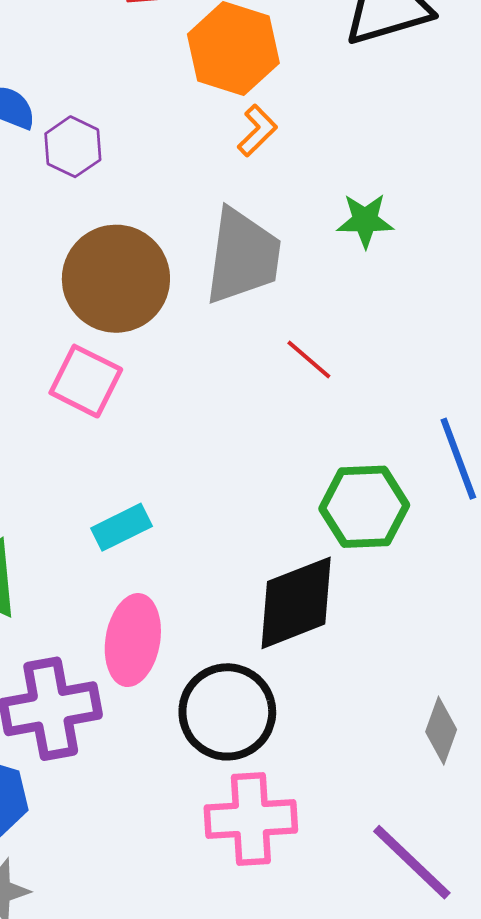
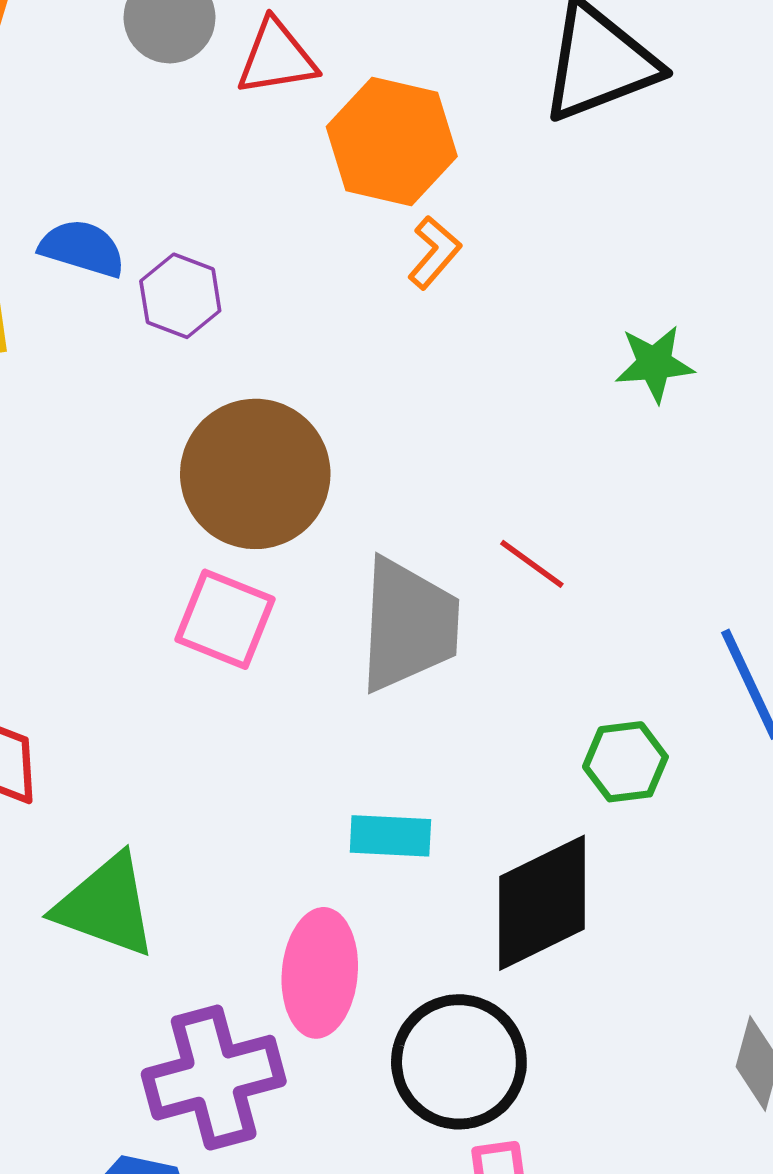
green star: (365, 220) -> (654, 364), moved
gray trapezoid: (243, 256) -> (408, 625), moved
green hexagon: (364, 507) -> (625, 762), size x0.7
cyan rectangle: (121, 527) -> (390, 836), moved, turned 34

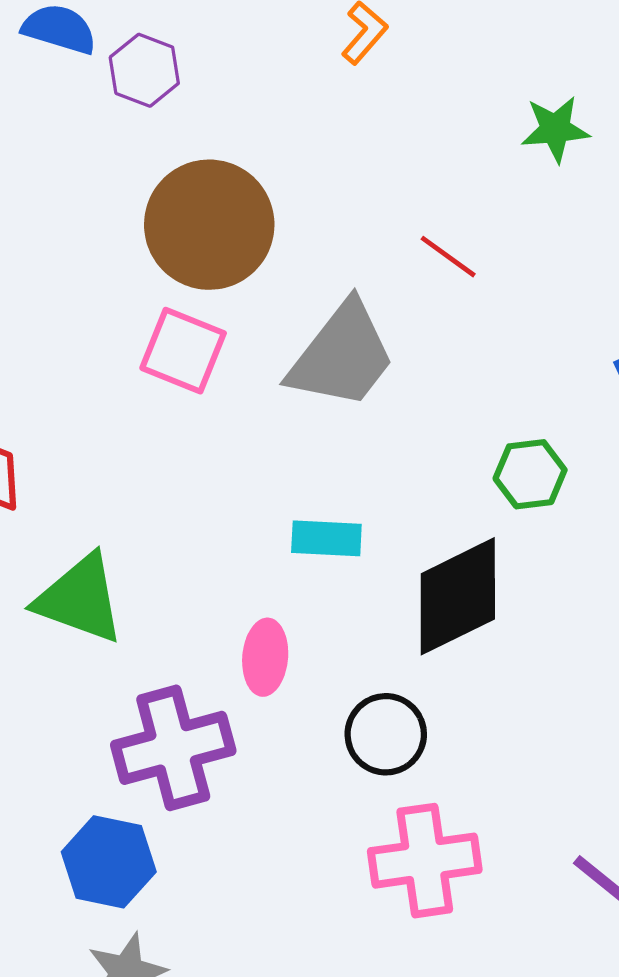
red line: (532, 564) -> (448, 257), moved
gray trapezoid: (408, 625) -> (342, 356), turned 35
pink ellipse: (320, 973) -> (265, 657), size x0.7
black circle: (459, 1062) -> (386, 734), size x0.7

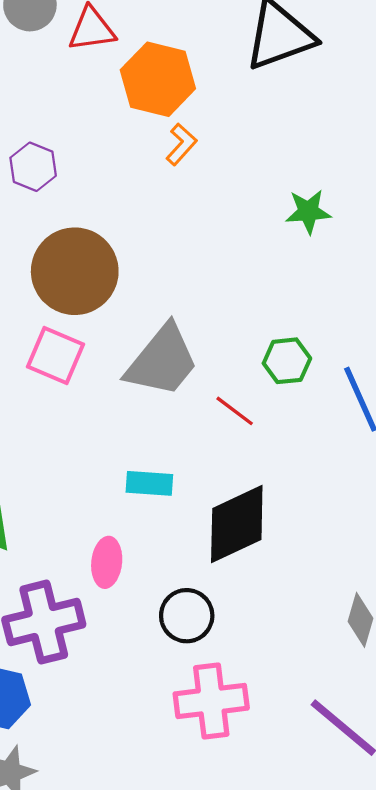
red line: (448, 257) -> (235, 411), moved
green hexagon: (530, 474) -> (287, 361), moved

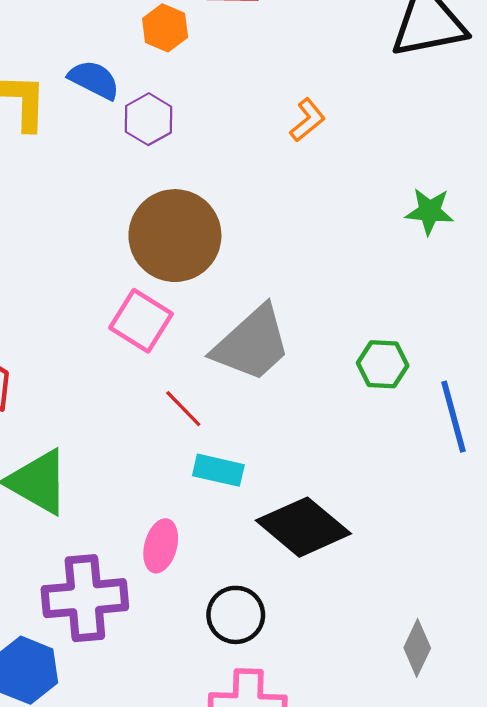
orange hexagon: (158, 79) -> (165, 28), moved, size x0.6
red line: (235, 411) -> (183, 409), moved
black diamond: (237, 524) -> (303, 527), turned 56

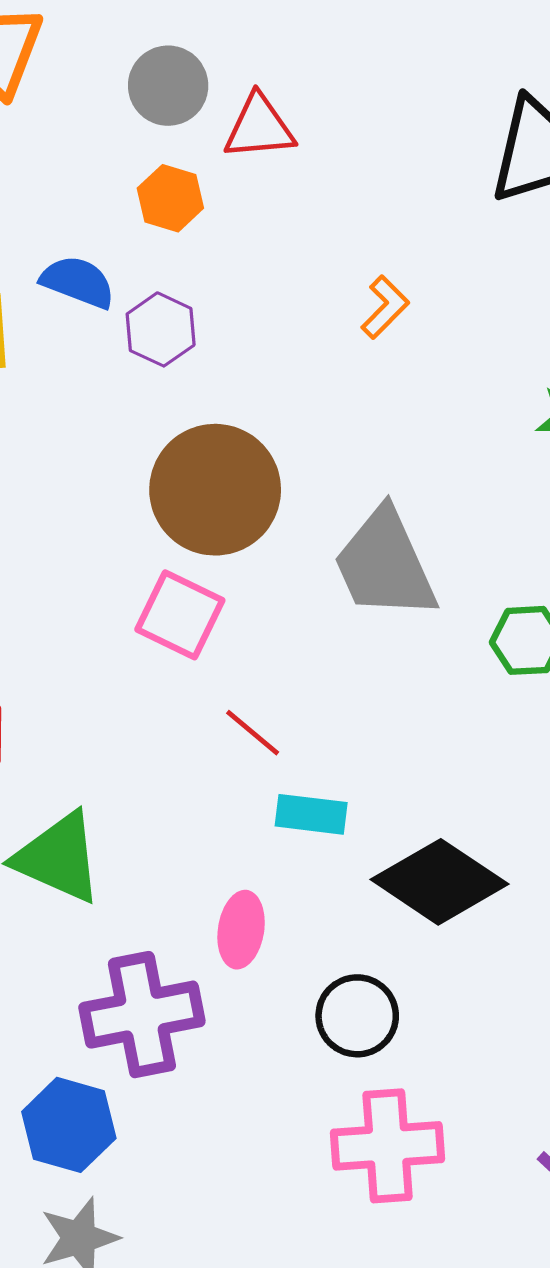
gray trapezoid: (252, 344) -> (385, 564), moved, turned 114

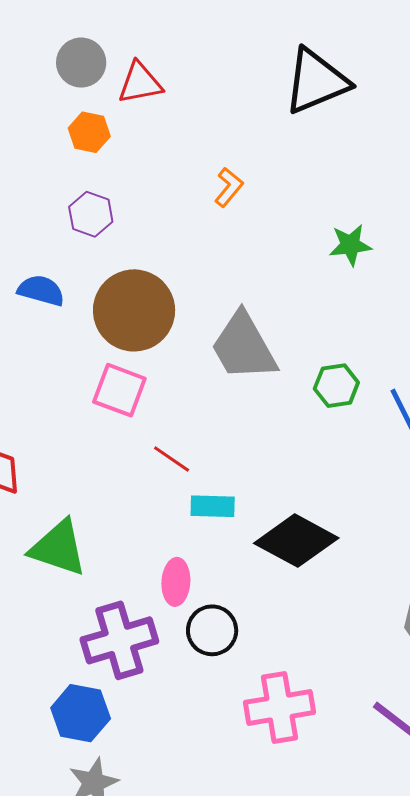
blue semicircle: (78, 282) -> (41, 290), moved
black circle: (357, 1016) -> (212, 630), moved

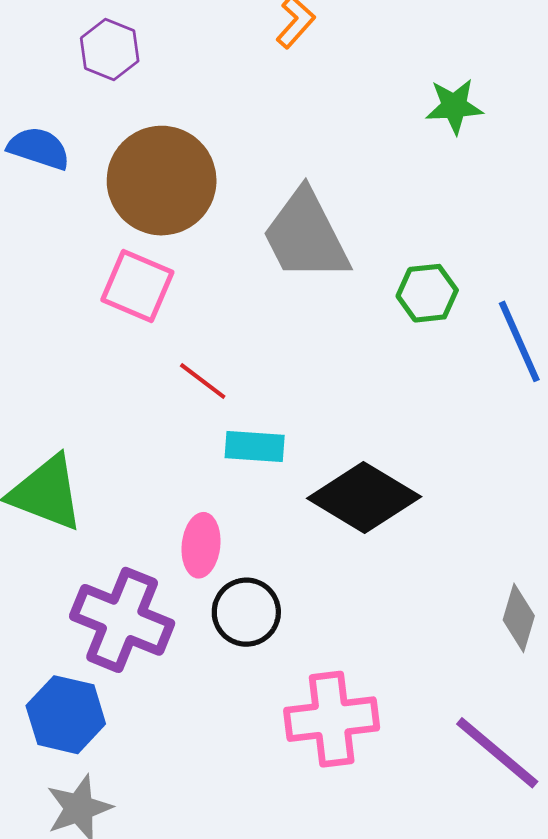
purple cross: (119, 640) -> (122, 620), turned 36

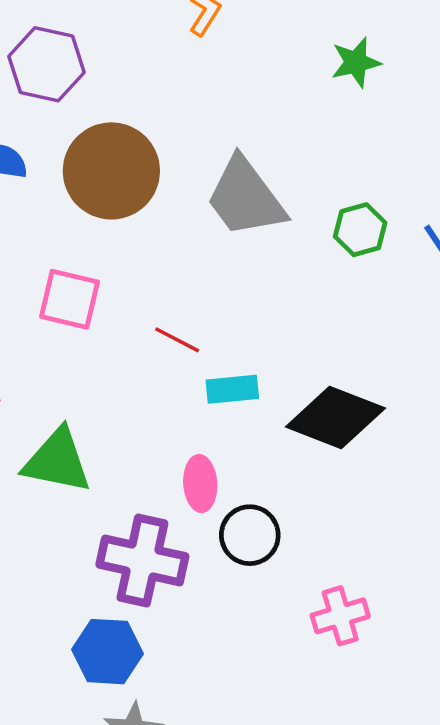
purple hexagon: (110, 50) -> (47, 64), size x1.4
pink square: (137, 286) -> (69, 299), moved
pink cross: (332, 719) -> (340, 616), size x0.7

